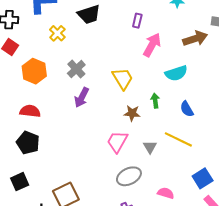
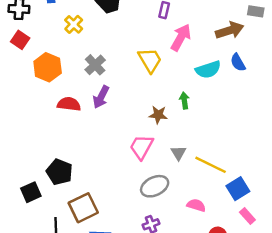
yellow trapezoid: (123, 79) -> (150, 60), moved
blue semicircle: (187, 109) -> (238, 62), moved
red semicircle: (30, 111) -> (69, 104), moved
yellow line: (178, 139) -> (211, 165), moved
black pentagon: (28, 143) -> (59, 172), moved

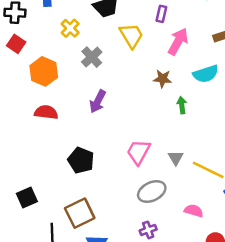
yellow trapezoid: (150, 60) -> (131, 35), moved
gray cross: (95, 65) -> (92, 57), moved
red semicircle: (69, 104) -> (46, 112), moved
brown star: (158, 115) -> (163, 79), moved
black pentagon: (59, 172) -> (81, 160), moved

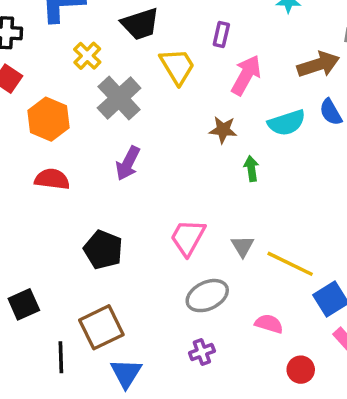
gray cross: (92, 57) -> (119, 98), size x1.4

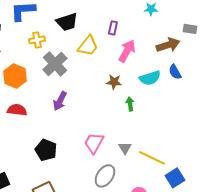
yellow cross: (87, 56) -> (37, 40), turned 35
yellow trapezoid: (177, 66) -> (88, 46), turned 70
gray ellipse: (207, 296) -> (105, 176), turned -30

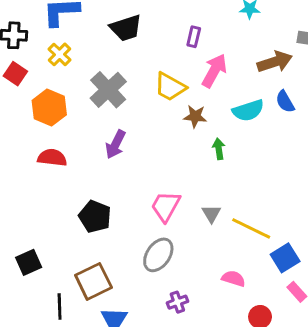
yellow cross: (37, 40) -> (60, 54), moved, turned -35
yellow trapezoid: (88, 46) -> (170, 87), moved, turned 80
gray ellipse: (105, 176) -> (158, 255), moved

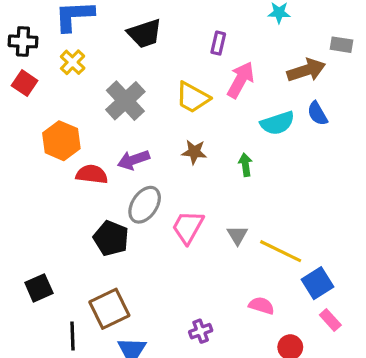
orange hexagon: (49, 108) -> (61, 141), moved
brown star: (195, 116) -> (194, 152), moved
purple arrow: (116, 144) -> (133, 160), turned 44
red semicircle: (52, 158) -> (92, 174), moved
gray ellipse: (158, 255) -> (145, 205), moved

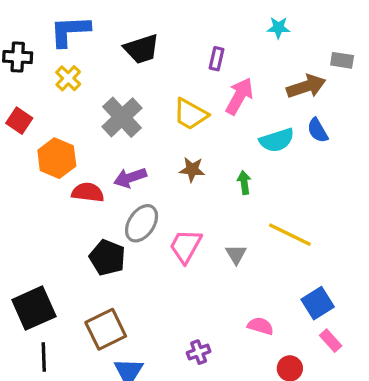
red square: (25, 83) -> (19, 121), moved
yellow line: (281, 251) -> (290, 235), moved
black square: (39, 288) -> (34, 308), size x1.5
black line: (73, 336) -> (44, 357), moved

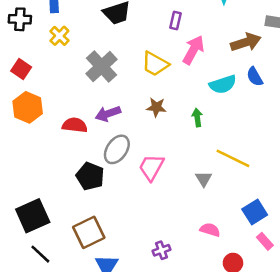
orange hexagon: (57, 158) -> (28, 107), moved
gray triangle: (236, 254) -> (204, 179), moved
black line: (44, 357) -> (40, 254), turned -45

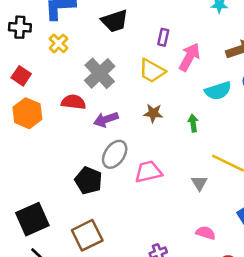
purple rectangle: (176, 21) -> (163, 37), moved
red semicircle: (75, 125) -> (74, 102), moved
pink trapezoid: (151, 167) -> (148, 172), turned 48

